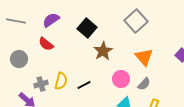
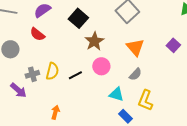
pink circle: (121, 79) -> (101, 66), moved

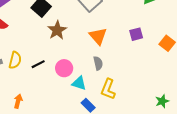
purple square: (173, 45) -> (136, 34), turned 32
pink circle: (101, 66) -> (64, 68), moved
gray semicircle: (135, 74) -> (98, 63), turned -56

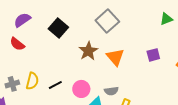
brown star: (57, 30) -> (88, 51), moved
gray semicircle: (98, 63) -> (111, 91), moved, turned 96

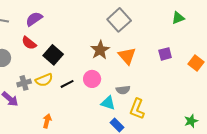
black square: (58, 28) -> (53, 55), moved
yellow semicircle: (32, 81) -> (44, 80), turned 54
pink circle: (81, 89) -> (92, 79), moved

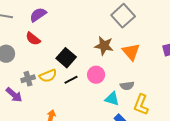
brown star: (100, 50) -> (104, 46), turned -30
black square: (53, 55) -> (66, 58), moved

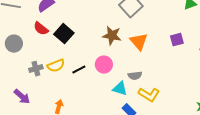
black square: (66, 58) -> (64, 34), moved
purple arrow: (14, 95) -> (22, 97), moved
yellow L-shape: (141, 105) -> (149, 95), turned -80

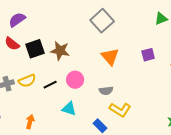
black square: (64, 34) -> (35, 49), turned 30
brown star: (112, 36) -> (60, 51), moved
cyan triangle: (120, 89) -> (69, 109), moved

